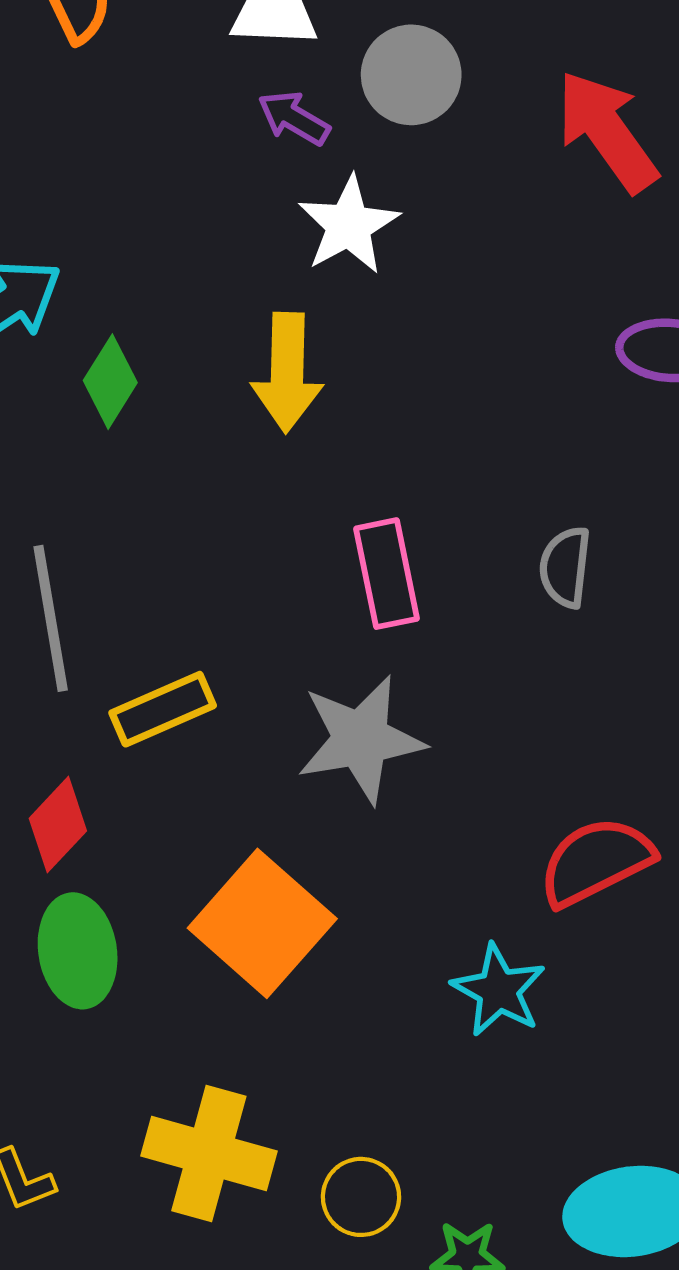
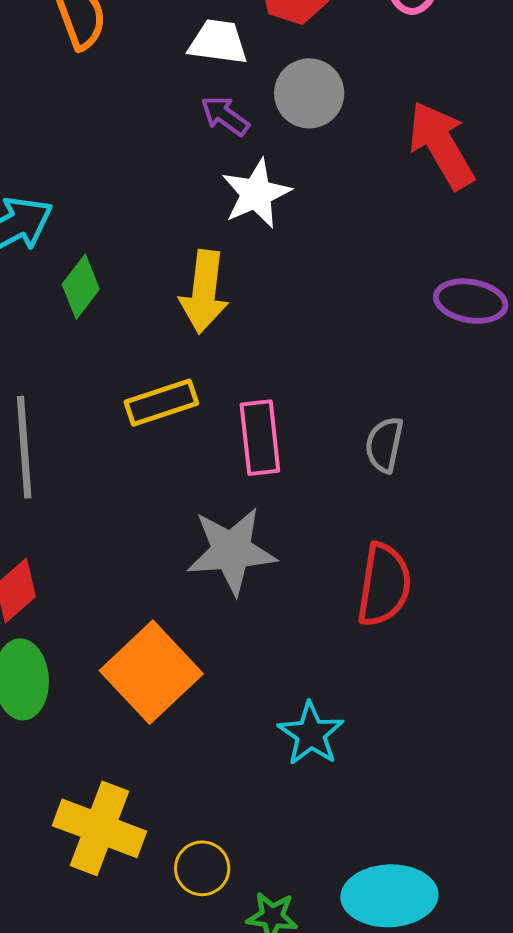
yellow rectangle: (163, 709) -> (161, 403), moved
red semicircle: (596, 861) -> (384, 585), moved, turned 120

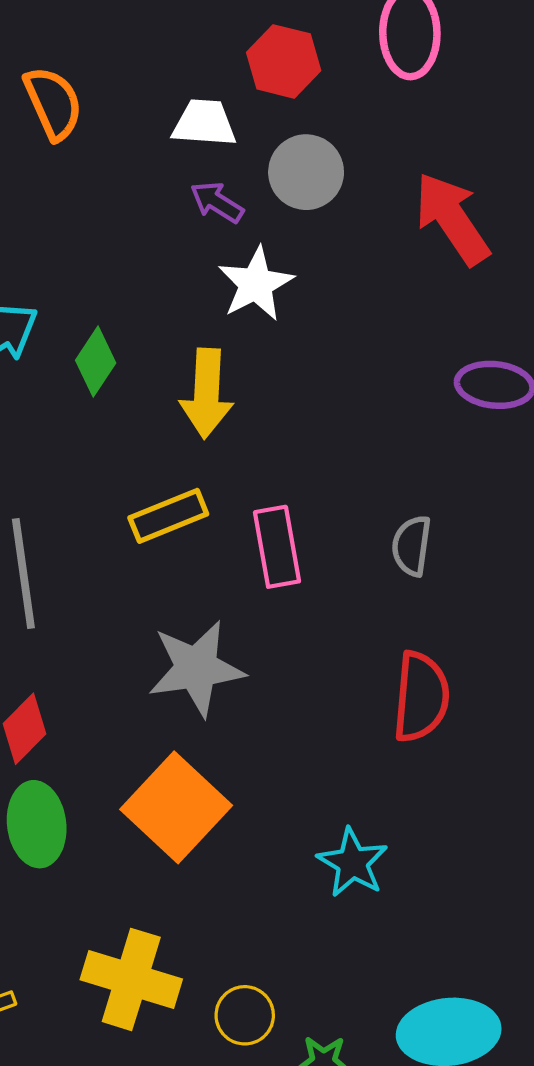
green diamond: (81, 287) -> (96, 362), moved
gray star: (231, 551) -> (196, 668), moved

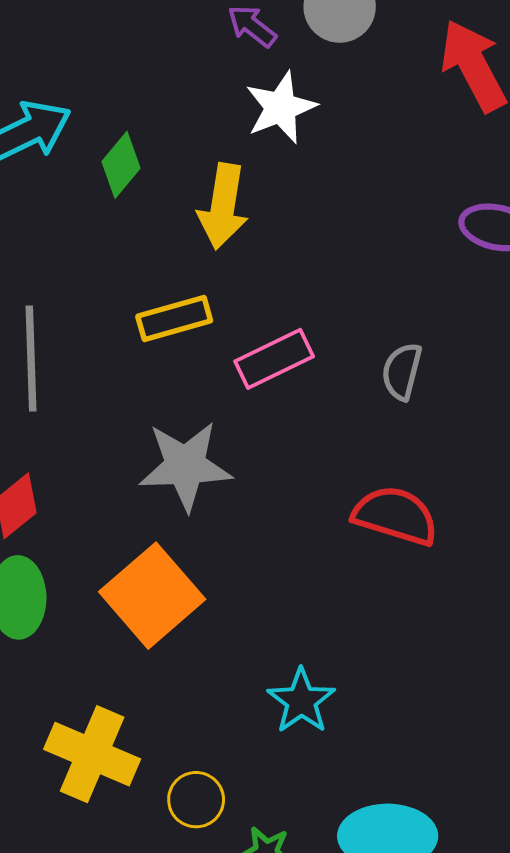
pink rectangle: (277, 547) -> (274, 359), turned 68
red semicircle: (421, 697) -> (395, 516), turned -84
cyan star: (353, 863) -> (301, 701), moved

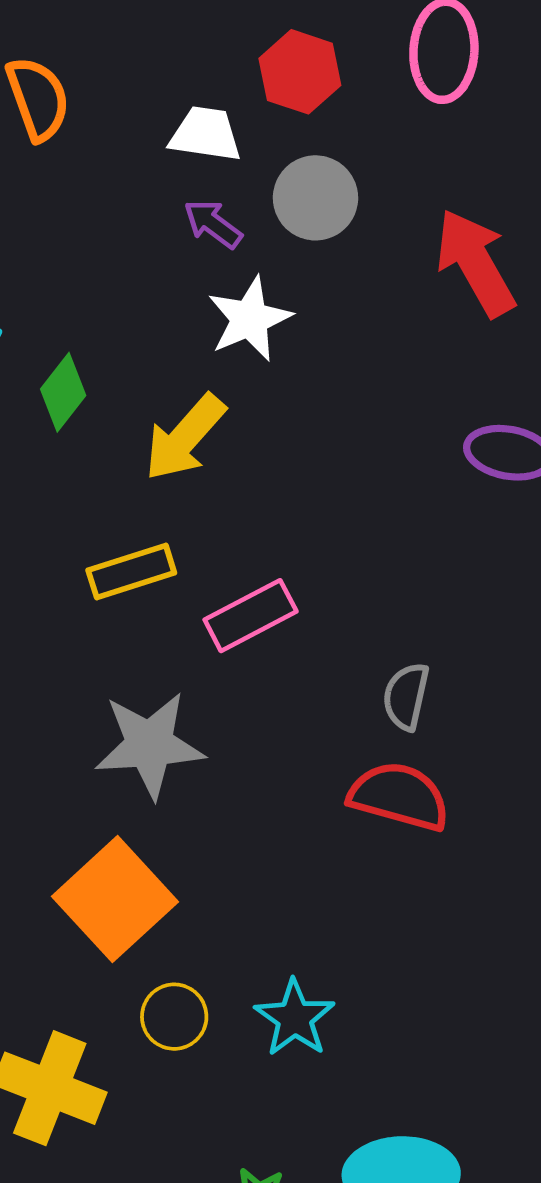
yellow arrow: (223, 206) -> (185, 437), turned 34
gray semicircle: (402, 371) -> (406, 696), moved
yellow circle: (196, 800) -> (174, 1017), moved

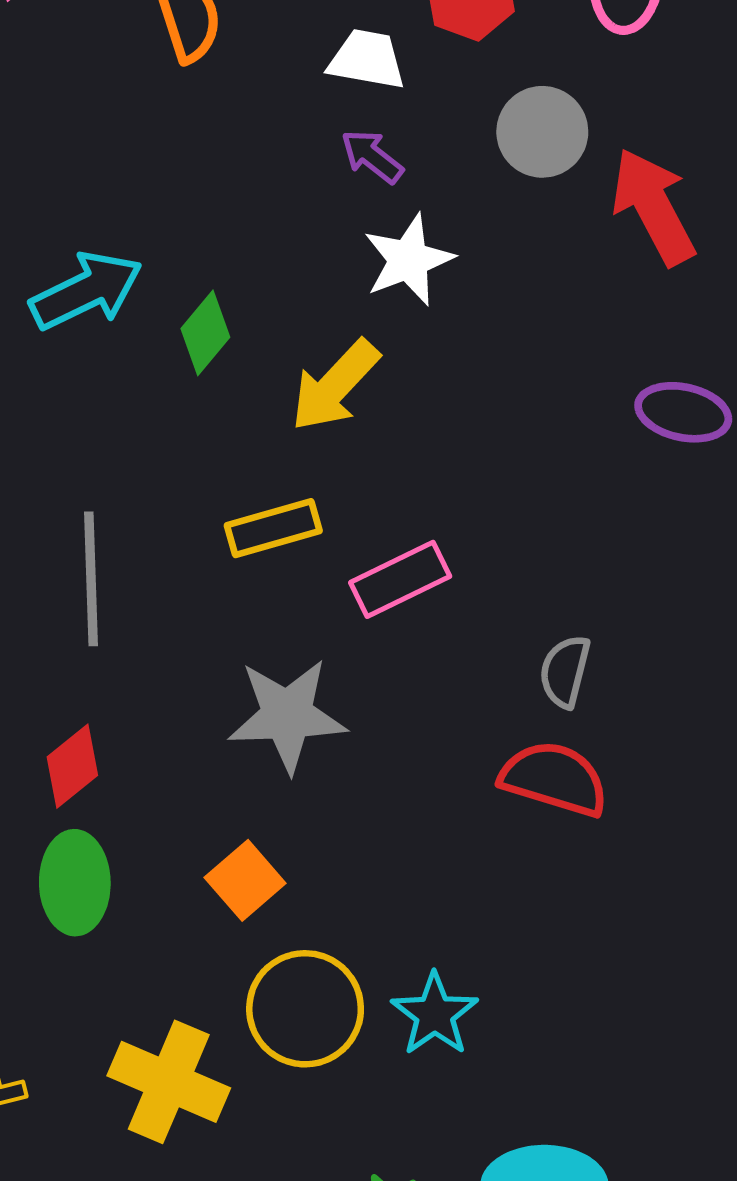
gray circle: (316, 198) -> (542, 132), moved
orange square: (115, 899) -> (245, 880), size x0.6
yellow circle: (174, 1017) -> (305, 1009), size x1.6

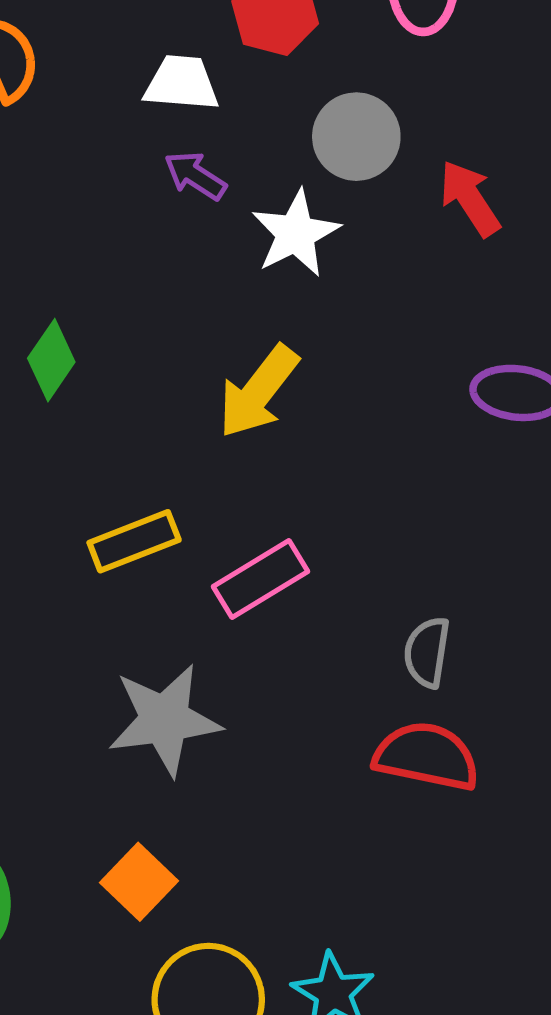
red arrow: (653, 207) -> (470, 198), size x0.7
white star: (408, 260) -> (296, 233), moved
yellow arrow: (335, 385) -> (258, 392), moved

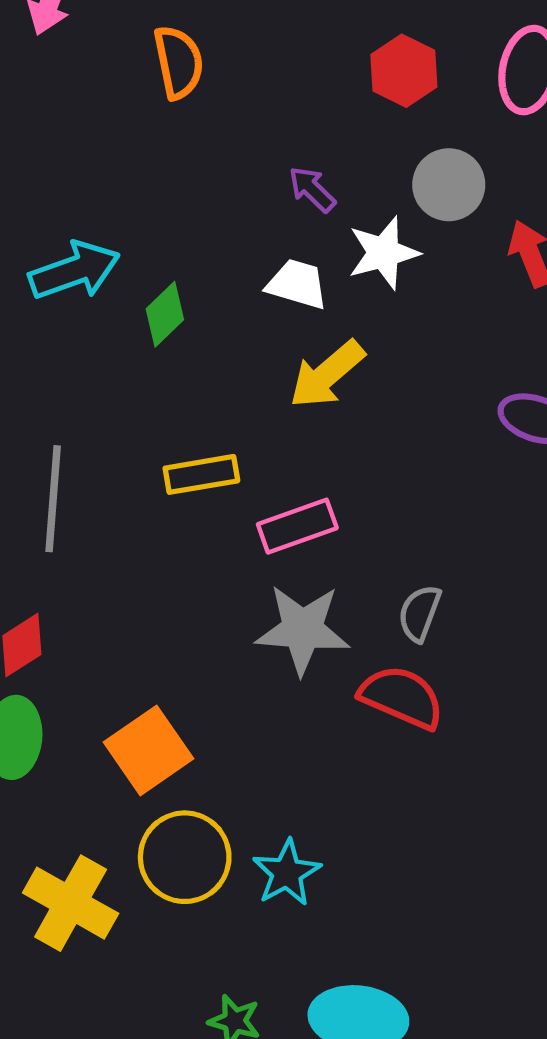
white trapezoid: (182, 83) -> (297, 284), moved
gray star: (165, 720) -> (302, 629), moved
orange square: (139, 882) -> (148, 750), size x1.4

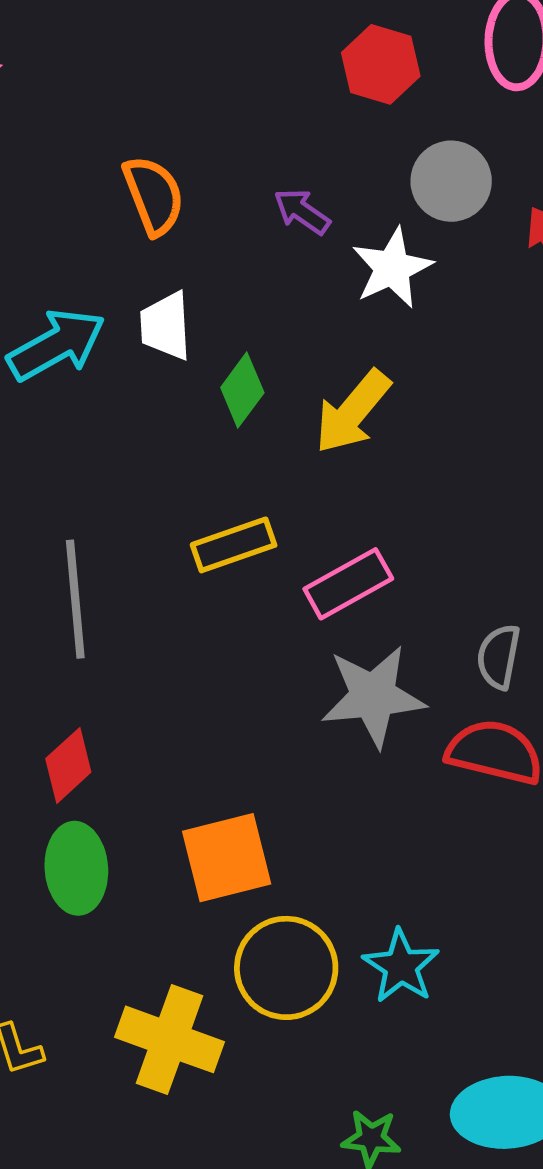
orange semicircle: (179, 62) -> (154, 195), moved
white trapezoid: (297, 284) -> (166, 326), moved, turned -100
green diamond: (165, 314) -> (242, 390), moved
orange square: (148, 750) -> (227, 858), turned 30

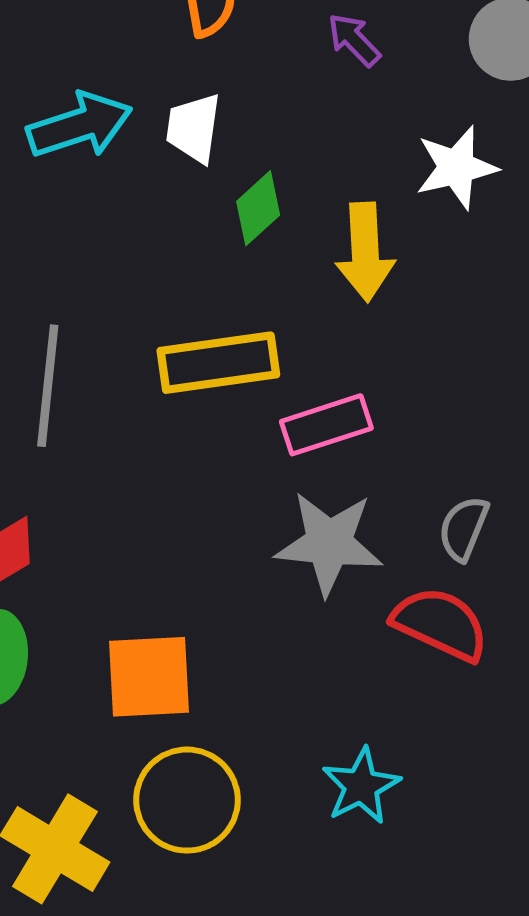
white star: (392, 268) -> (456, 167), moved
yellow arrow: (353, 412) -> (365, 252), turned -54
yellow rectangle: (234, 545) -> (218, 363), size x1.4
cyan star: (401, 966) -> (361, 786), moved

